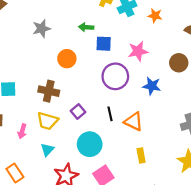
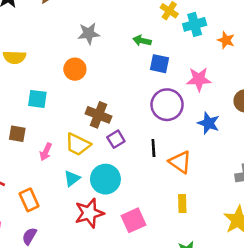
orange circle: (67, 59) -> (75, 69), moved
brown cross: (49, 91) -> (99, 115), moved
cyan circle: (90, 144) -> (105, 179), moved

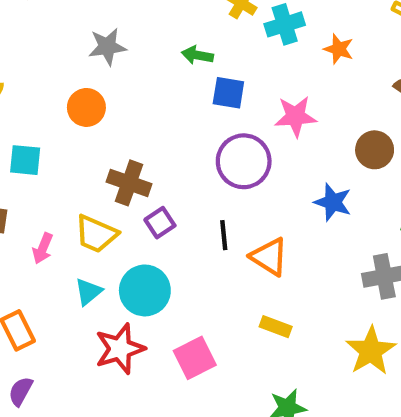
blue star: (208, 123) -> (333, 202), moved
yellow rectangle: (182, 204) -> (276, 327), turned -66

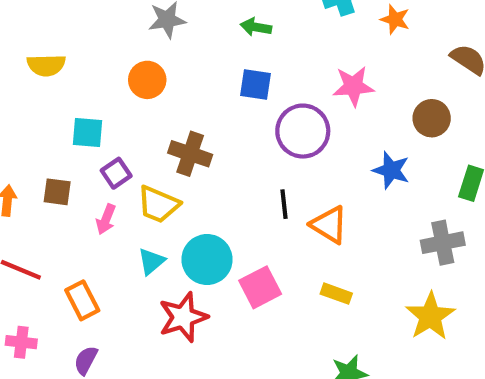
blue square: (228, 93) -> (255, 85), moved
purple square: (160, 223) -> (116, 173), moved
pink square: (195, 358) -> (260, 287), moved

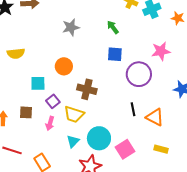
green arrow: (256, 27) -> (113, 27), turned 48
orange circle: (147, 80) -> (64, 66), moved

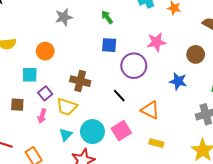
orange circle: (64, 66) -> (45, 51), moved
black line: (133, 109) -> (119, 96), moved, turned -32
pink square: (125, 149) -> (121, 131), moved

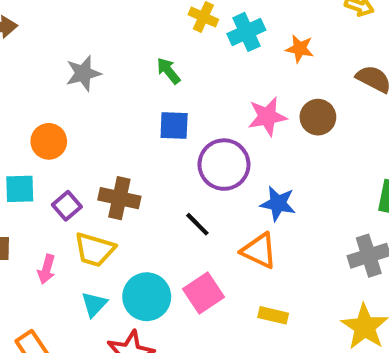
brown circle: (196, 54) -> (318, 117), moved
blue star: (178, 81) -> (278, 204), moved
purple square: (45, 93) -> (67, 206), moved

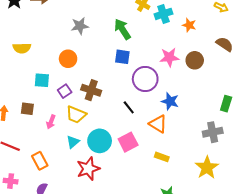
green arrow: (168, 71) -> (122, 29), size x1.5
orange circle: (49, 141) -> (68, 59), moved

